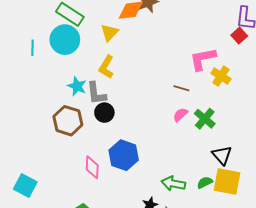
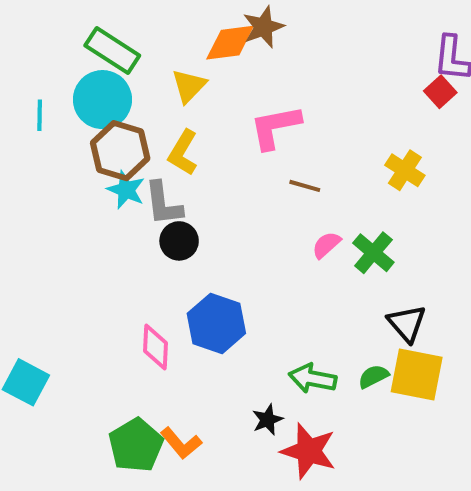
pink L-shape: (203, 59) -> (275, 127), moved
brown line: (181, 88) -> (305, 186), moved
brown hexagon: (68, 121) -> (120, 151), moved

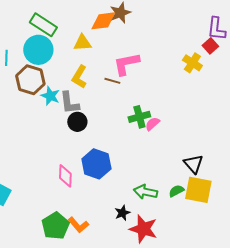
yellow triangle: (189, 86) -> (82, 43), turned 42
brown hexagon: (120, 151) -> (30, 80), moved
yellow cross: (405, 170) -> (192, 63), moved
brown line: (305, 186) -> (112, 81), moved
green cross: (373, 253) -> (139, 117), moved, turned 35

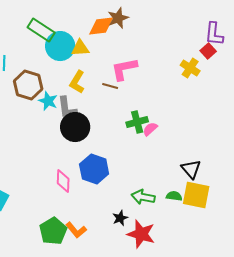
cyan circle: (38, 50) -> (60, 46), moved
black circle: (77, 122) -> (75, 127), size x1.5
green semicircle: (176, 191) -> (174, 196), turned 35

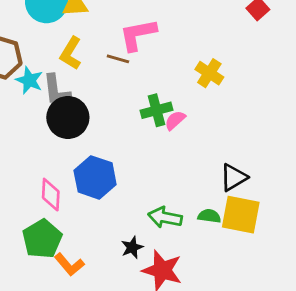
yellow cross: (190, 68) -> (209, 73), moved
black triangle: (191, 169) -> (234, 177), turned 40
green pentagon: (53, 231) -> (42, 239), moved

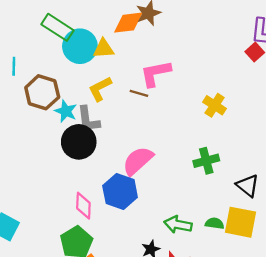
yellow L-shape: (71, 53) -> (100, 89), turned 32
green cross: (156, 110) -> (206, 161), moved
black circle: (68, 117) -> (79, 142), moved
pink semicircle: (175, 120) -> (138, 161), moved, size x1.8
black triangle: (234, 177) -> (248, 186), moved, turned -50

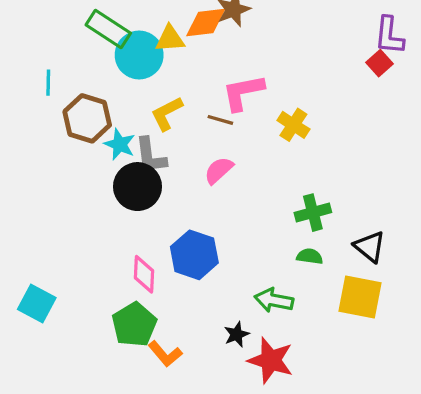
yellow triangle: (104, 49) -> (170, 39), moved
yellow cross: (215, 105) -> (293, 125), moved
pink semicircle: (138, 161) -> (219, 170), moved, size x0.7
green semicircle: (215, 223) -> (310, 256), moved

